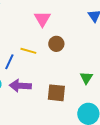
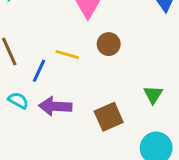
brown square: (56, 93) -> (109, 117), turned -30

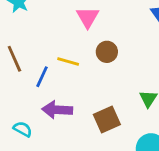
cyan semicircle: (18, 100) -> (23, 129), moved

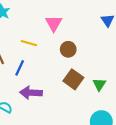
yellow line: (68, 61) -> (29, 43), moved
brown square: (107, 119) -> (73, 79), moved, turned -30

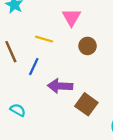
brown square: (73, 79) -> (86, 104), moved
purple arrow: (31, 93) -> (60, 86), moved

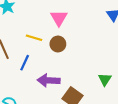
brown circle: (88, 46) -> (58, 44), moved

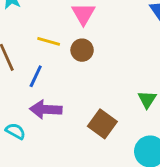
purple arrow: (49, 80) -> (46, 109), moved

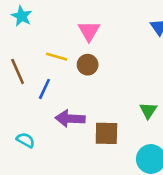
purple arrow: (46, 109) -> (70, 119), moved
brown square: (102, 124) -> (106, 133), turned -35

